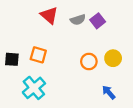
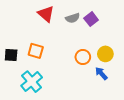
blue arrow: (109, 92) -> (101, 73), moved

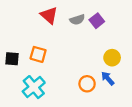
orange circle: (83, 57) -> (87, 84), moved

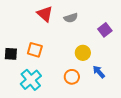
purple square: (97, 21) -> (105, 30), moved
yellow circle: (112, 58) -> (83, 53), moved
orange circle: (87, 84) -> (72, 77), moved

